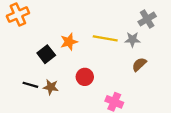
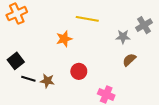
gray cross: (147, 19) -> (144, 25), moved
yellow line: (105, 38) -> (87, 19), moved
black square: (46, 54) -> (16, 61), moved

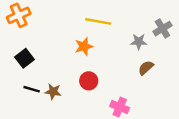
orange star: (64, 39) -> (84, 46), moved
black square: (16, 61) -> (25, 58), moved

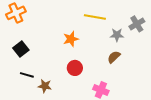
yellow line: (98, 21) -> (95, 17), moved
brown semicircle: (146, 68) -> (114, 57), moved
brown star: (53, 92) -> (45, 86), moved

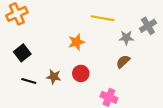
brown star: (45, 86) -> (54, 77), moved

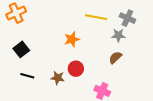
gray cross: (148, 26) -> (127, 18), moved, turned -35
brown star: (54, 77) -> (58, 78), moved

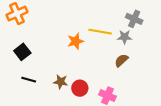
yellow line: (96, 17) -> (100, 32), moved
red circle: (76, 69) -> (80, 88), moved

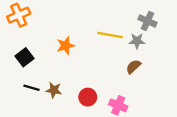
orange star: (76, 41) -> (65, 46), moved
brown star: (61, 82) -> (54, 90), moved

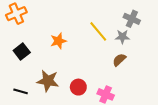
yellow line: (110, 35) -> (98, 31), turned 40
black line: (32, 88) -> (21, 91), moved
brown star: (54, 90) -> (48, 81), size x1.5

